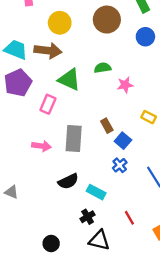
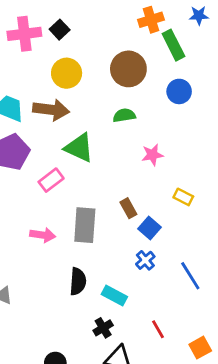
green semicircle: (103, 68) -> (124, 115), moved
pink rectangle: (48, 104) -> (51, 180), turned 30
black semicircle: (68, 181) -> (78, 281), turned -60

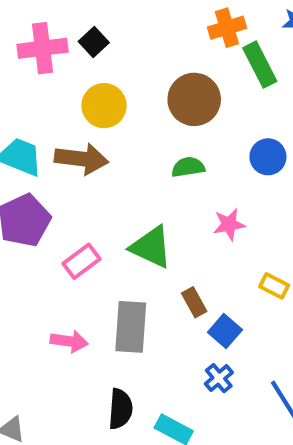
blue circle: (179, 91) -> (268, 157), moved
green triangle: (79, 148) -> (151, 247), moved

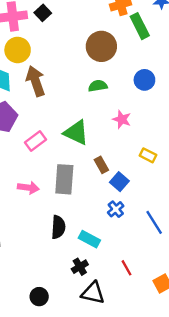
yellow circle: (104, 106) -> (18, 50), moved
brown arrow: (81, 159) -> (36, 81), turned -116
pink star: (229, 224) -> (122, 119), turned 30

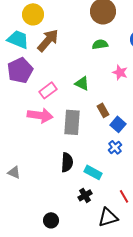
brown arrow: (36, 81) -> (48, 40), turned 60
green triangle: (76, 133) -> (82, 83), size x0.7
pink arrow: (28, 188) -> (40, 115), moved, size x1.4
black triangle: (93, 293) -> (108, 217), moved, turned -30

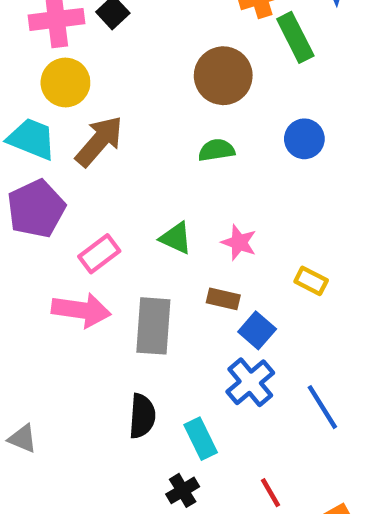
pink star: (120, 72) -> (239, 243), moved
brown rectangle: (103, 110) -> (223, 299), turned -48
blue cross: (115, 147) -> (250, 382), size x1.5
cyan rectangle: (93, 172) -> (201, 439), turned 36

